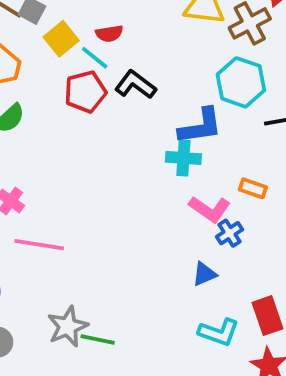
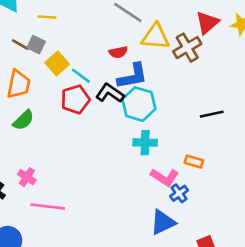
red semicircle: (109, 34) -> (118, 52), moved
cyan hexagon: (241, 82) -> (139, 104), moved
blue L-shape: (200, 126) -> (133, 76), moved
blue triangle: (204, 274) -> (163, 222), size x1.5

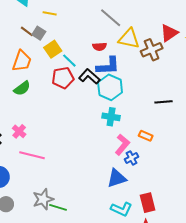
pink L-shape: (165, 177) -> (122, 145), turned -90

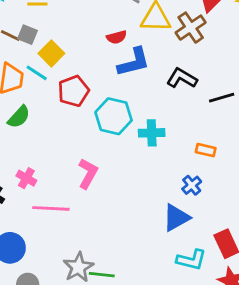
cyan line: (69, 61) -> (37, 73), moved
black L-shape: (89, 76) -> (182, 78), moved
cyan hexagon: (110, 87) -> (114, 116), moved
pink L-shape: (122, 145) -> (88, 173), moved

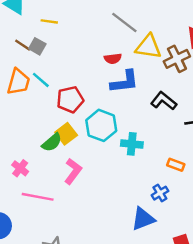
yellow square: (51, 53) -> (66, 134), moved
green semicircle: (19, 117) -> (52, 142), moved

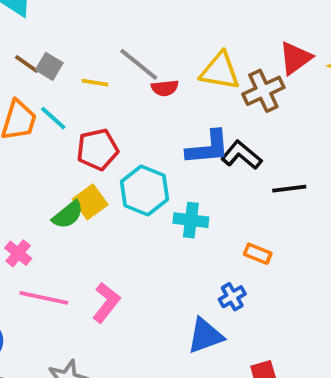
yellow line: (49, 21) -> (95, 83), moved
gray line: (124, 23) -> (139, 64), moved
blue L-shape: (125, 82) -> (208, 148), moved
pink L-shape: (73, 171) -> (106, 302), moved

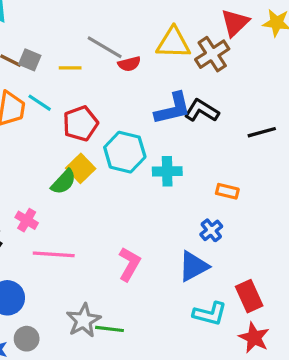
black line: (289, 189) -> (262, 132), moved
pink L-shape: (106, 302) -> (129, 264), moved

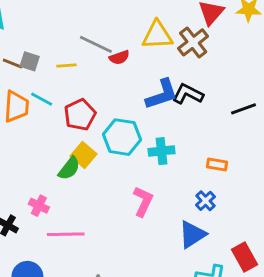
pink L-shape: (129, 264) -> (143, 201), moved

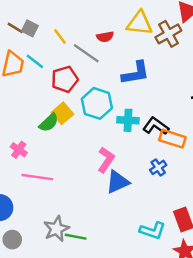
gray line: (96, 44) -> (86, 53), moved
yellow line: (67, 65) -> (60, 37), turned 49
black L-shape: (188, 94) -> (156, 126), moved
orange rectangle: (217, 165) -> (172, 139), size x1.5
blue triangle: (192, 234) -> (118, 182), moved

